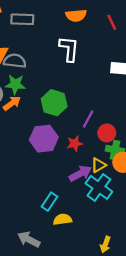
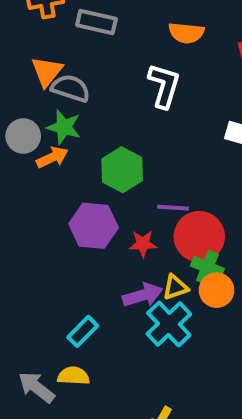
purple line: (88, 119) -> (173, 208), turned 54
red circle: (107, 133) -> (199, 237), size x1.6
yellow semicircle: (63, 219) -> (73, 376), moved

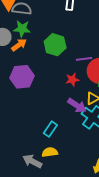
purple hexagon: (94, 226) -> (22, 77), moved
purple arrow: (143, 295) -> (77, 105), turned 60

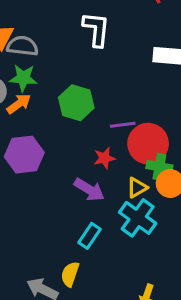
purple arrow: (77, 105) -> (89, 190), moved
cyan rectangle: (50, 129) -> (89, 236), moved
yellow semicircle: (50, 152) -> (70, 274), turned -63

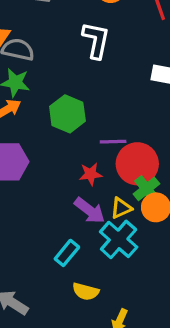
green cross: (159, 167) -> (146, 189), turned 35
purple arrow: (89, 190) -> (90, 210), moved
yellow semicircle: (70, 274) -> (86, 291), moved, turned -100

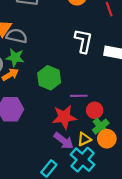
white L-shape: (96, 40) -> (83, 41), moved
red circle: (137, 164) -> (95, 110), size x0.6
red star: (91, 174) -> (64, 117), size x1.6

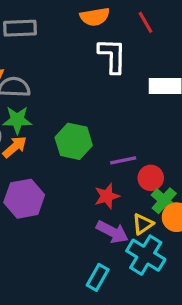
white L-shape: (83, 41) -> (112, 56), moved
red star: (64, 117) -> (107, 196), size x0.7

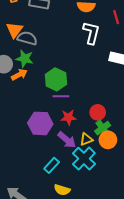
purple line: (123, 160) -> (61, 96), moved
purple hexagon: (24, 199) -> (40, 123), moved

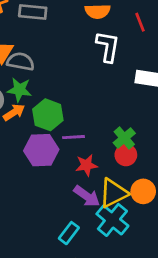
green hexagon: (56, 79) -> (48, 115), moved
purple hexagon: (40, 123) -> (41, 150), moved
green cross: (103, 128) -> (124, 138), moved
yellow triangle: (86, 139) -> (114, 193), size x1.6

